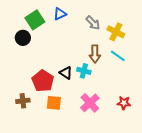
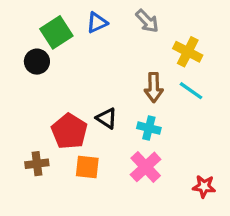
gray arrow: (93, 23) -> (147, 21), moved
cyan cross: (84, 71) -> (149, 128), moved
red star: (124, 103) -> (204, 186), moved

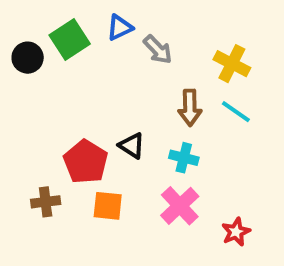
gray arrow: (147, 21) -> (158, 50), moved
black circle: (37, 62) -> (28, 58), moved
red star: (204, 186) -> (236, 232), moved, turned -30

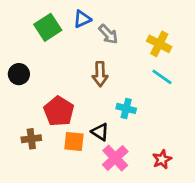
black circle: (28, 58) -> (19, 74), moved
brown arrow: (190, 108) -> (100, 74), moved
black triangle: (132, 146) -> (100, 132), moved
pink cross: (180, 206) -> (115, 158), moved

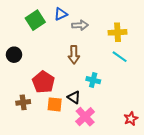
gray arrow: (108, 34) -> (80, 25), turned -49
yellow cross: (159, 44) -> (118, 32), turned -30
red star: (162, 159) -> (131, 119), moved

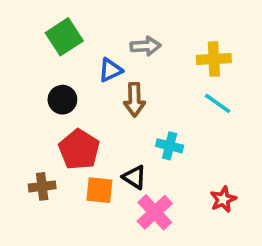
blue triangle: (61, 14) -> (110, 70), moved
black circle: (14, 55) -> (62, 100), moved
red star: (131, 119) -> (223, 199), moved

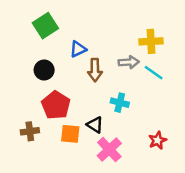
gray arrow: (146, 46) -> (129, 62), moved

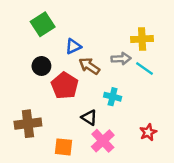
brown arrow: (95, 70) -> (89, 66), turned 125
red pentagon: (56, 105) -> (65, 86), moved
brown cross: (30, 131) -> (28, 124), size x1.5
orange square: (70, 134) -> (64, 147), moved

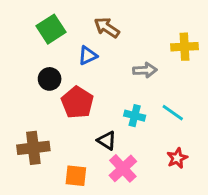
yellow cross: (142, 39) -> (184, 47), moved
brown arrow: (89, 66) -> (107, 28), moved
cyan line: (144, 68) -> (173, 113), moved

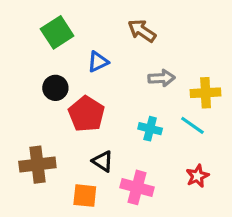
brown arrow: (107, 28) -> (142, 31), moved
yellow cross: (184, 47) -> (206, 93), moved
black triangle: (107, 141) -> (103, 161), moved
pink cross: (123, 168) -> (137, 187), turned -32

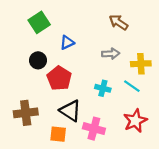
brown arrow: (142, 31) -> (118, 22), moved
black triangle: (103, 161) -> (70, 111), size x1.5
red star: (197, 176) -> (135, 121), size x1.5

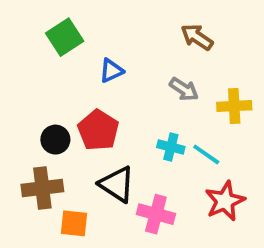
gray arrow: (111, 54) -> (184, 89), turned 36
black circle: (38, 60) -> (55, 140), moved
cyan line: (132, 86) -> (206, 154), moved
orange square: (58, 134) -> (74, 223), moved

